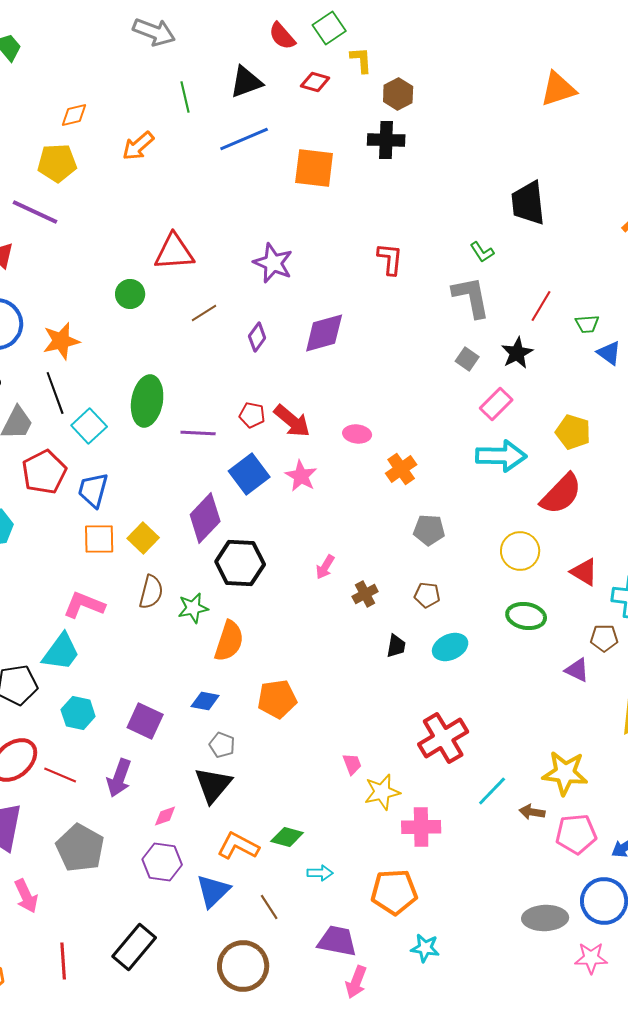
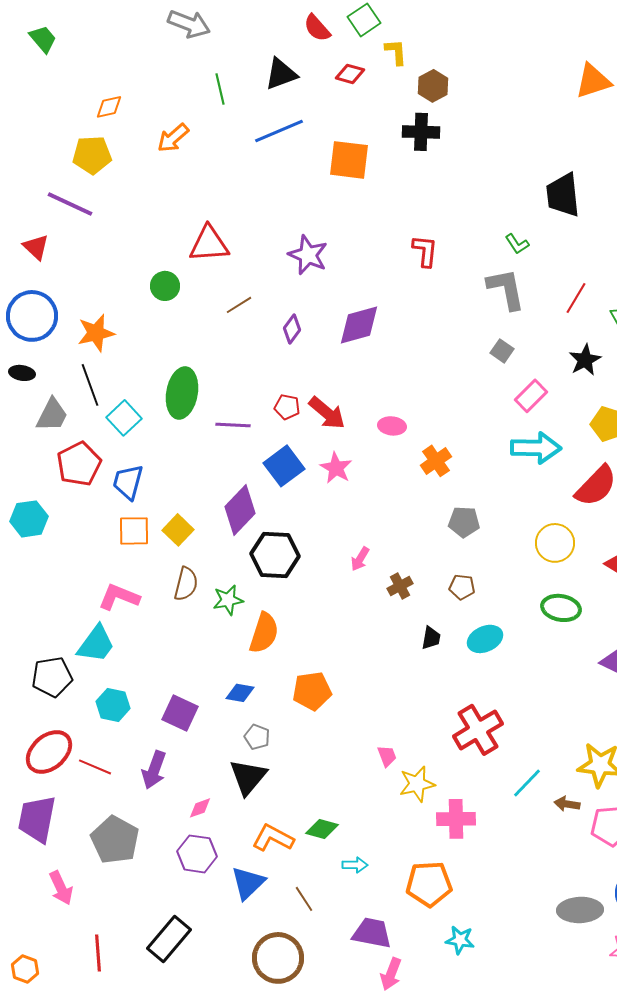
black star: (517, 353) -> (585, 360), moved

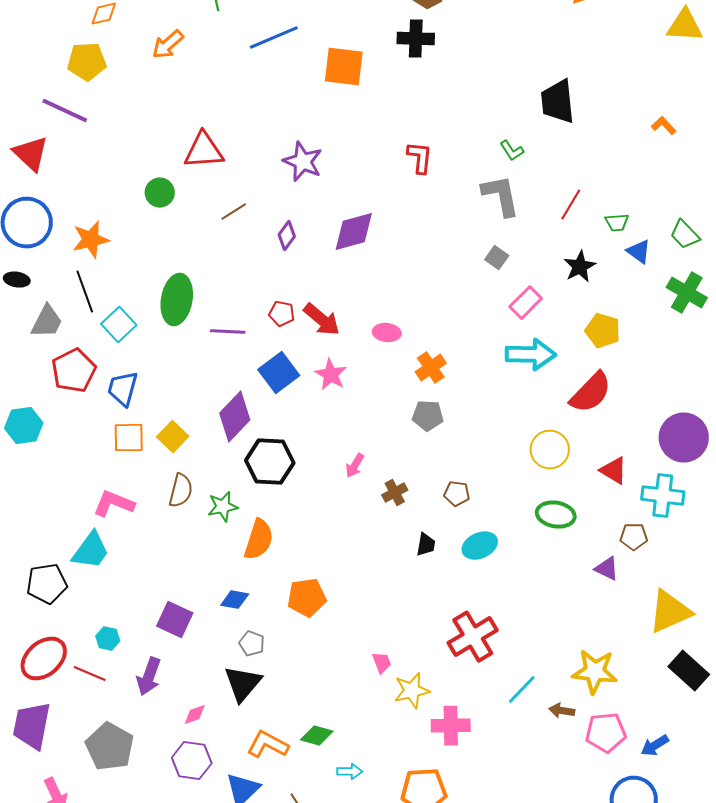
red triangle: (36, 247) -> (31, 154), size x1.4
gray pentagon: (464, 522) -> (428, 416), moved
cyan hexagon: (113, 705) -> (108, 639), moved, size x0.7

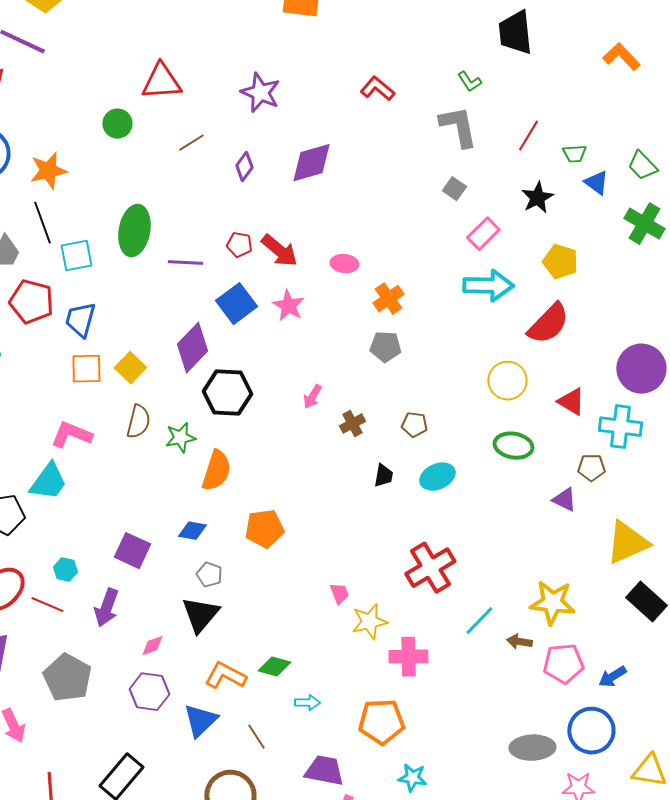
orange L-shape: (664, 126) -> (621, 57), size x1.5
red L-shape: (420, 158) -> (377, 89), turned -56
cyan square: (119, 325) -> (76, 256), turned 32
red pentagon: (74, 371) -> (31, 302), turned -30

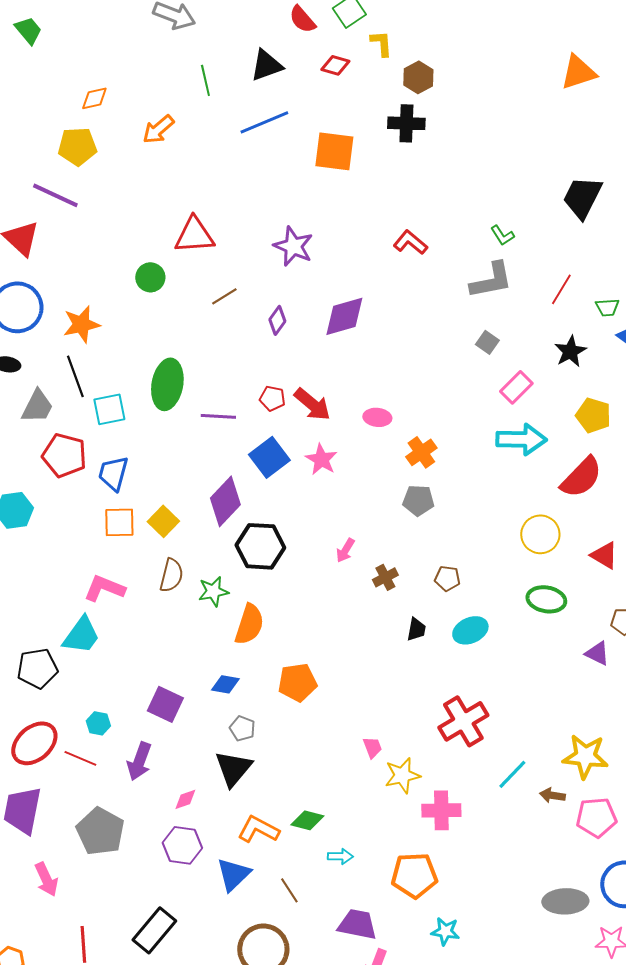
black trapezoid: (515, 33) -> (582, 197), moved, turned 33
gray L-shape: (458, 127) -> (491, 280), turned 90

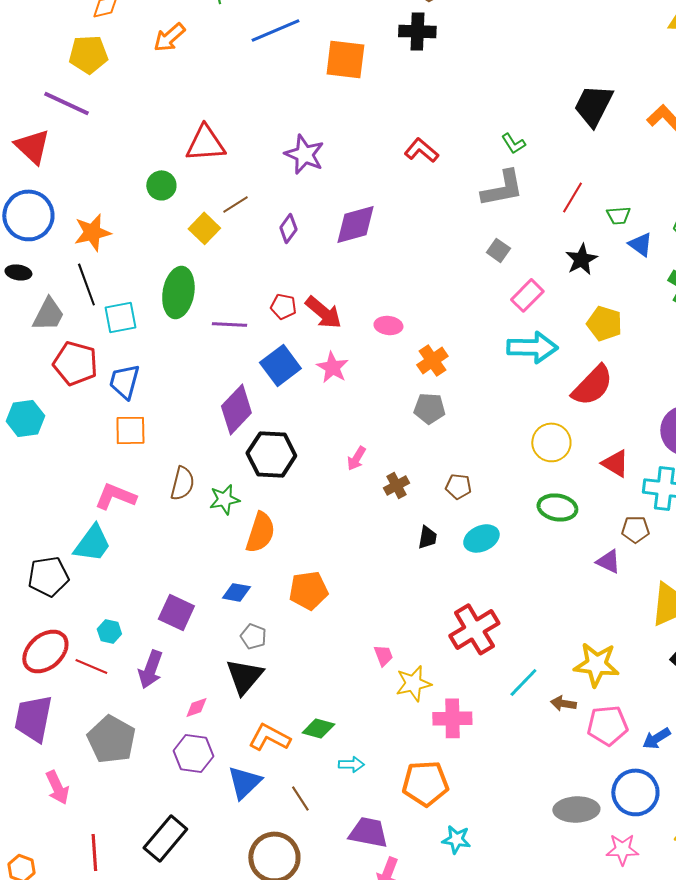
yellow square: (163, 521) -> (204, 228), moved

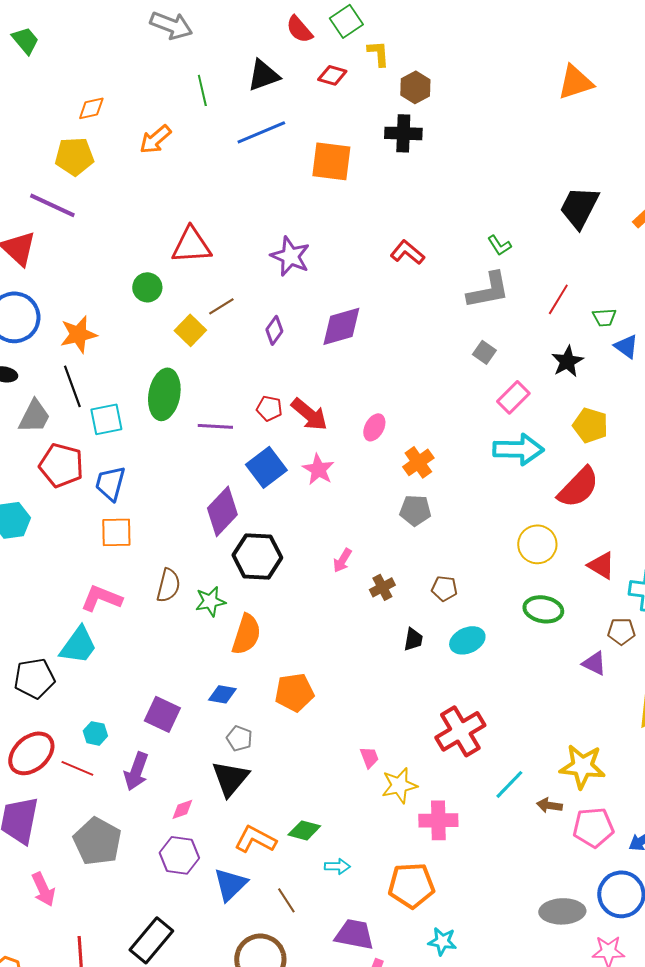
pink ellipse: (388, 325) -> (374, 427), turned -68

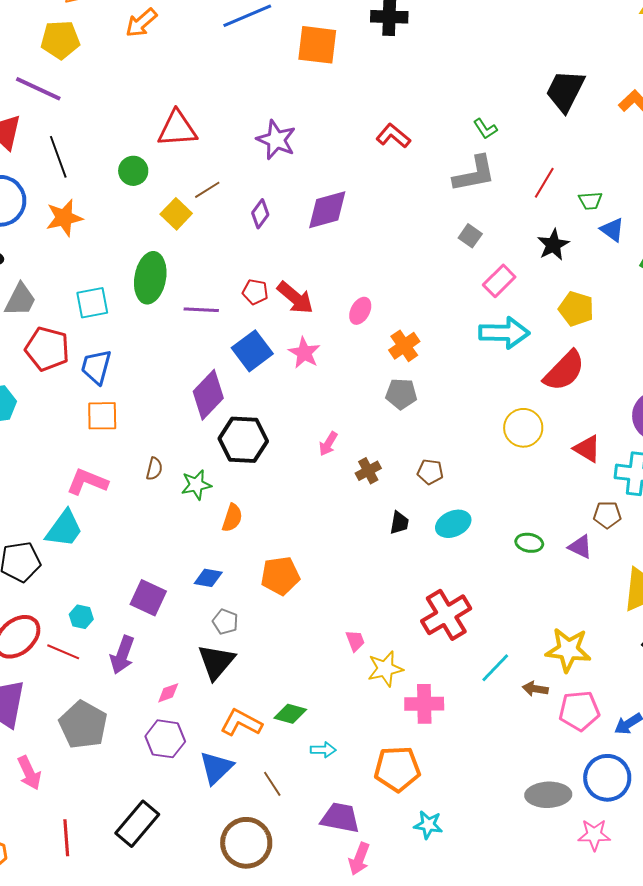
black line: (72, 386) -> (58, 157), moved
brown semicircle: (168, 585) -> (154, 469), size x0.7
green ellipse: (543, 609) -> (529, 543), moved, size x0.7
orange semicircle: (246, 634) -> (232, 518), size x0.7

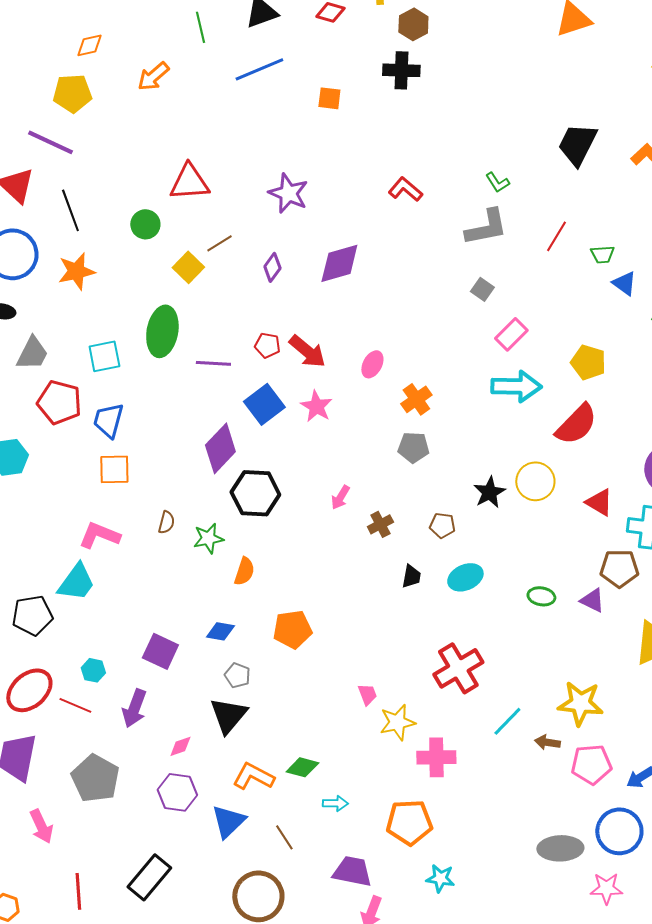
orange square: (317, 45) -> (329, 98), size x0.6
black star: (553, 245) -> (489, 492), moved
brown pentagon: (607, 515) -> (619, 568), size x1.4

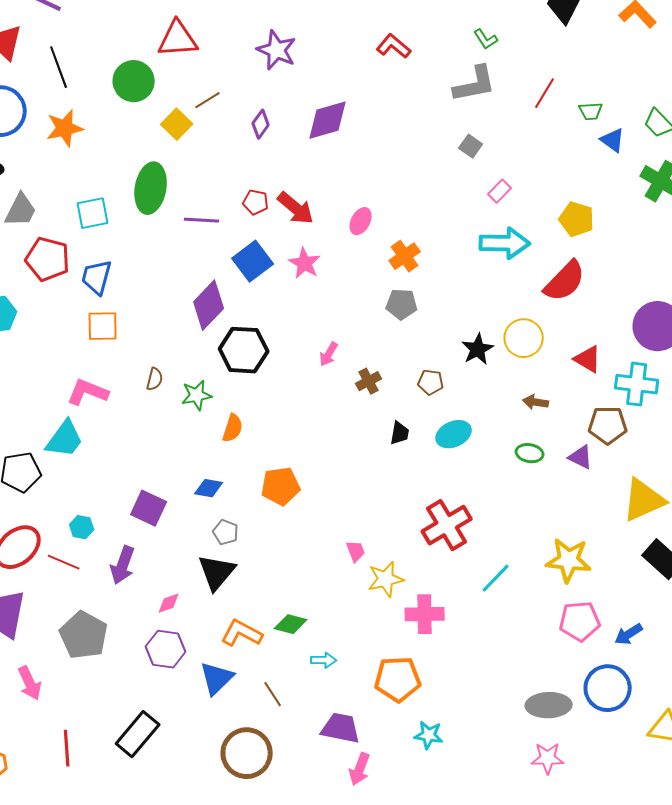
green circle: (145, 224) -> (134, 81), size x1.4
pink rectangle: (511, 334) -> (500, 191), size x0.7
brown arrow: (547, 742) -> (536, 402), moved
pink star: (606, 888) -> (548, 758), moved

